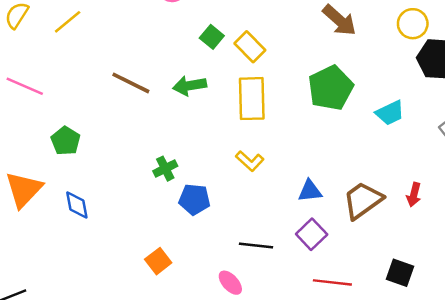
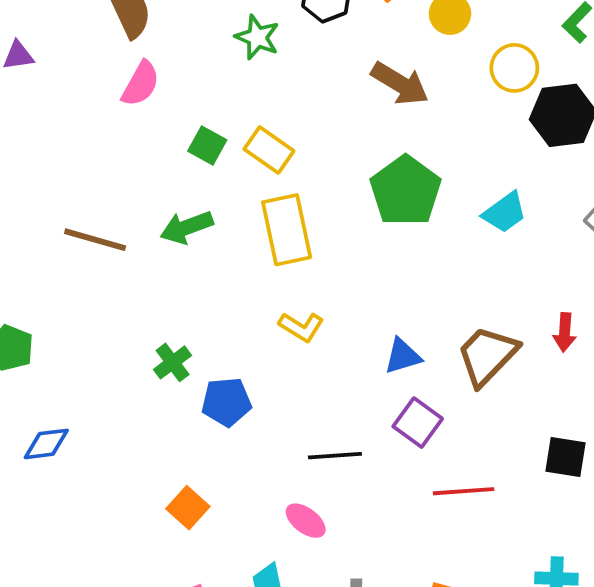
blue diamond: (77, 205) -> (46, 444), turned -76

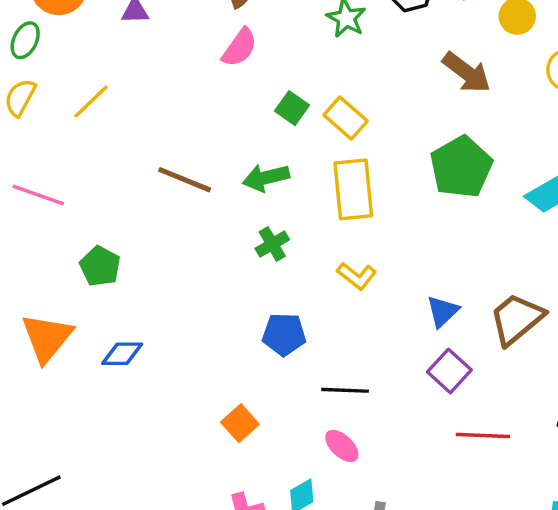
blue triangle: (403, 356) -> (443, 311), turned -33
green cross: (173, 362) -> (272, 244), moved
black line: (335, 456) -> (345, 390), moved

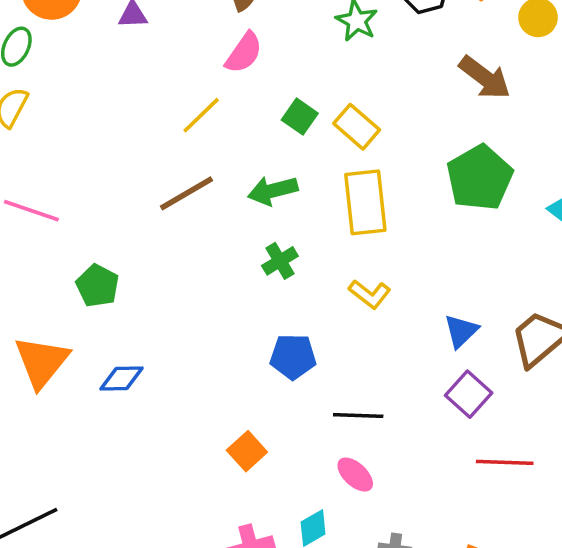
yellow line: (91, 102) -> (201, 115), moved
brown line: (185, 180) -> (186, 193), turned -52

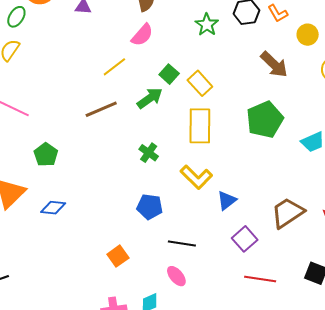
green arrow: (273, 191) -> (150, 98), moved, turned 152
green cross: (280, 261) -> (149, 153), turned -30
yellow L-shape: (370, 294) -> (196, 177), size x1.4
blue triangle: (461, 331) -> (227, 200), moved

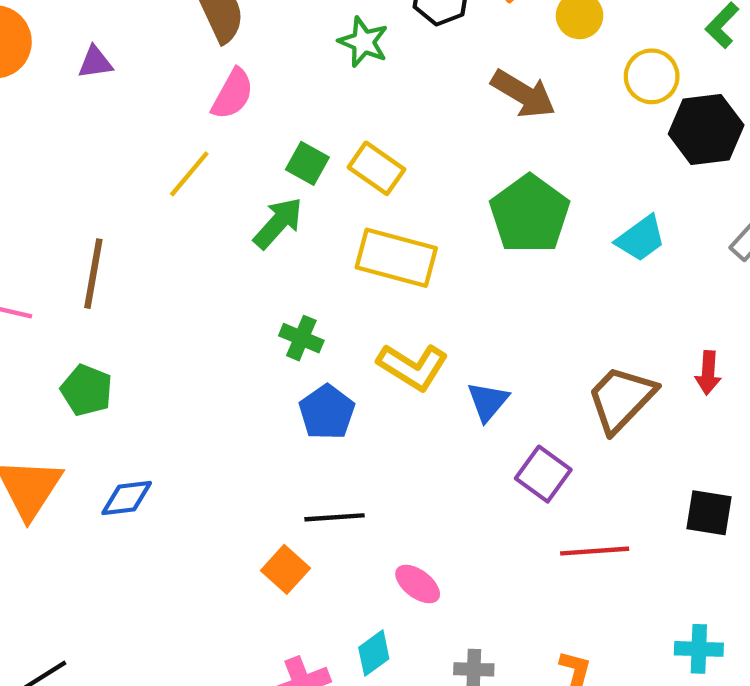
brown line: (101, 109) -> (93, 274), moved, turned -44
yellow rectangle: (200, 126) -> (396, 258), turned -63
blue pentagon: (150, 207) -> (327, 412), moved, turned -30
black line: (182, 244) -> (334, 517), moved

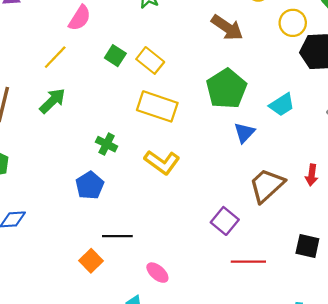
green arrow: (278, 223) -> (52, 101), moved
blue triangle: (488, 402) -> (244, 133), moved
blue pentagon: (327, 412) -> (90, 185), moved

